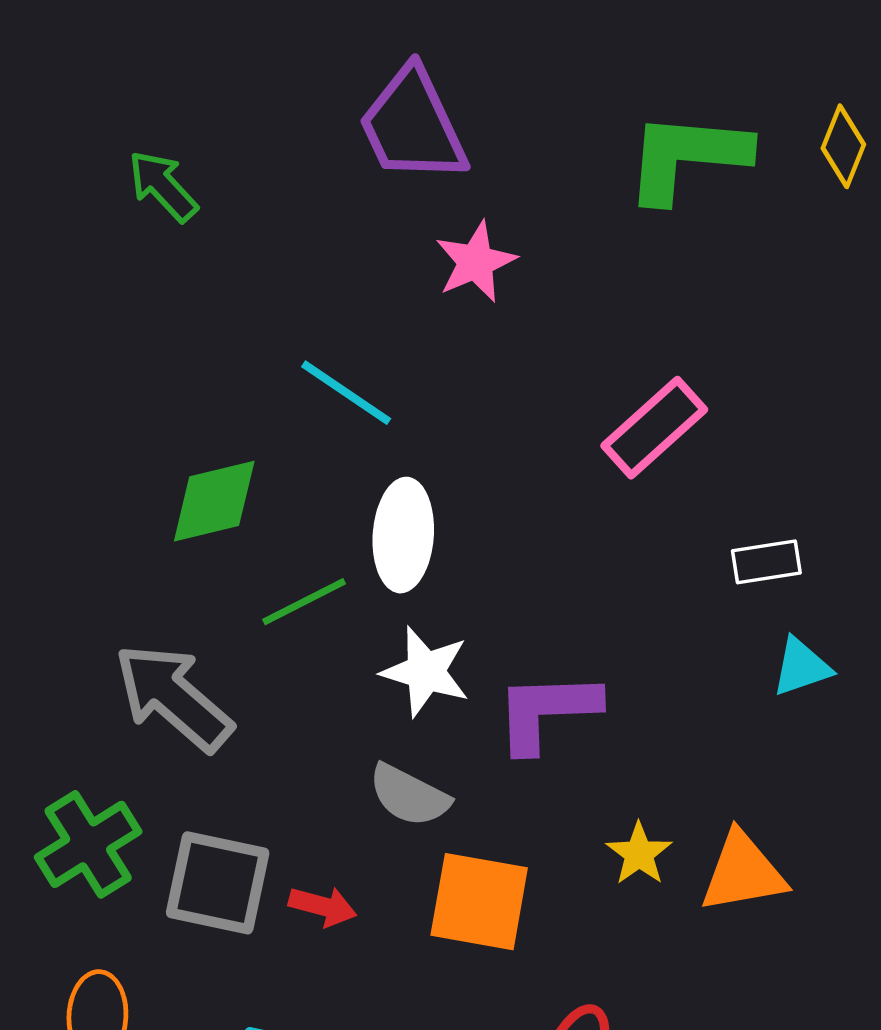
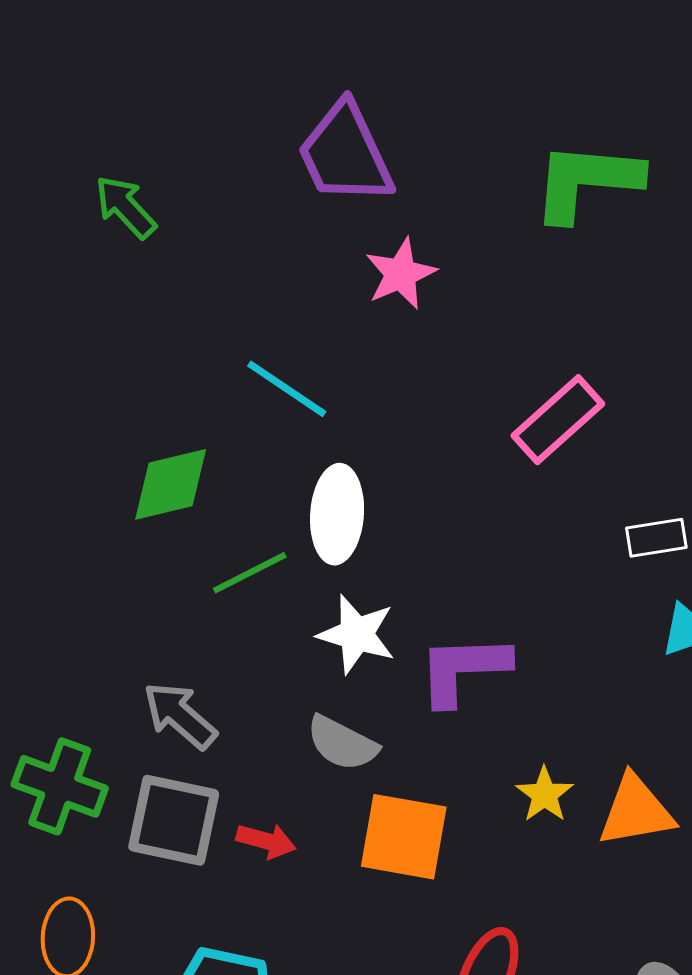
gray arrow: (173, 697) -> (180, 715), moved, size x0.7
green cross: (88, 844) -> (60, 786), turned -38

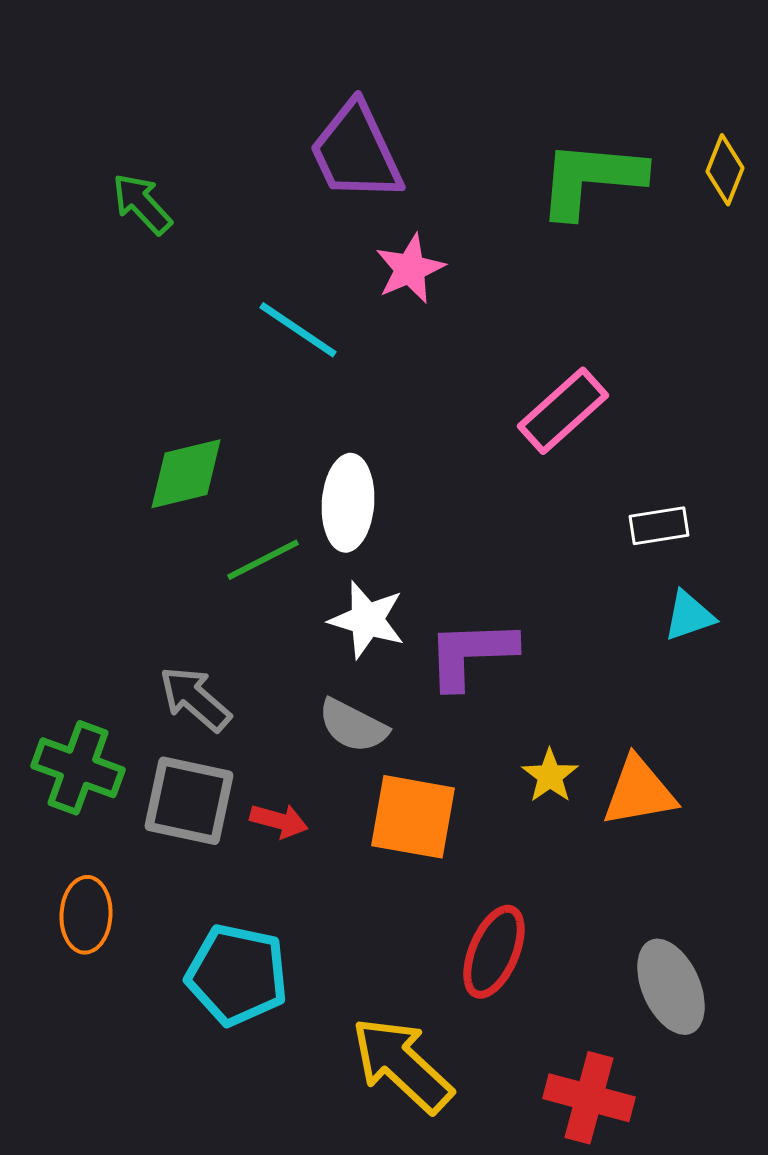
cyan line: (287, 389) -> (298, 330), moved

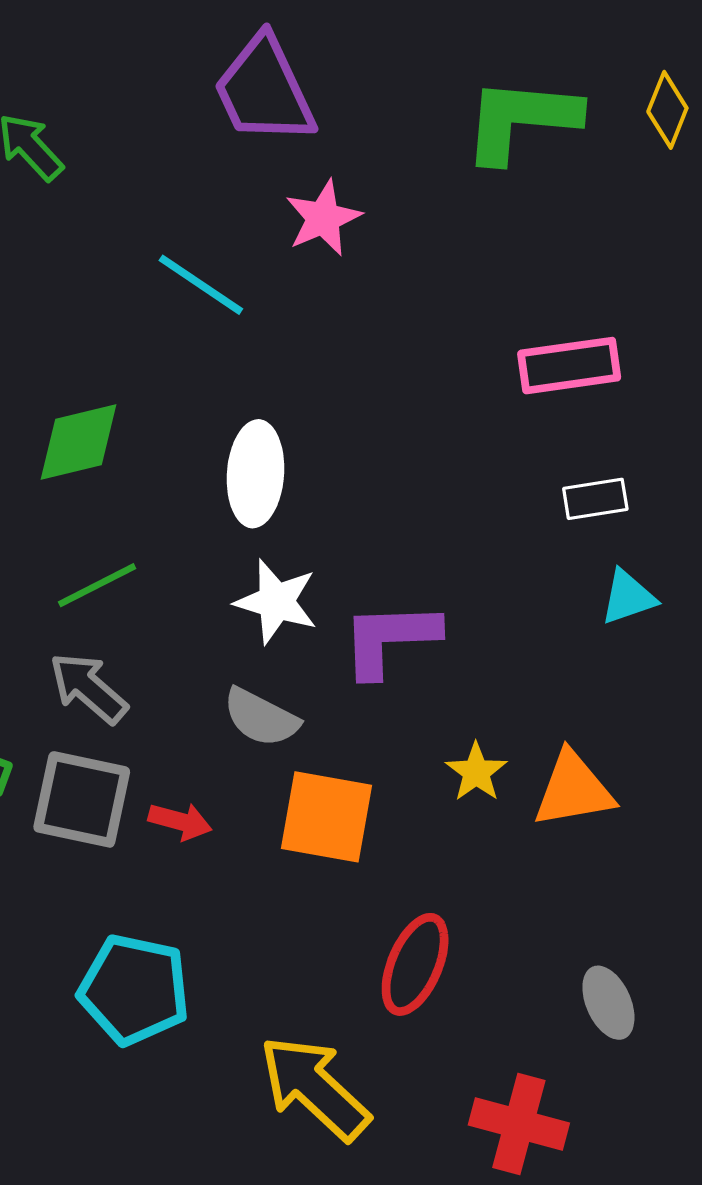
pink rectangle: (563, 411) -> (569, 366), moved, turned 34
green line: (263, 560) -> (97, 585), moved
gray ellipse: (671, 987) -> (608, 1003), size x0.7

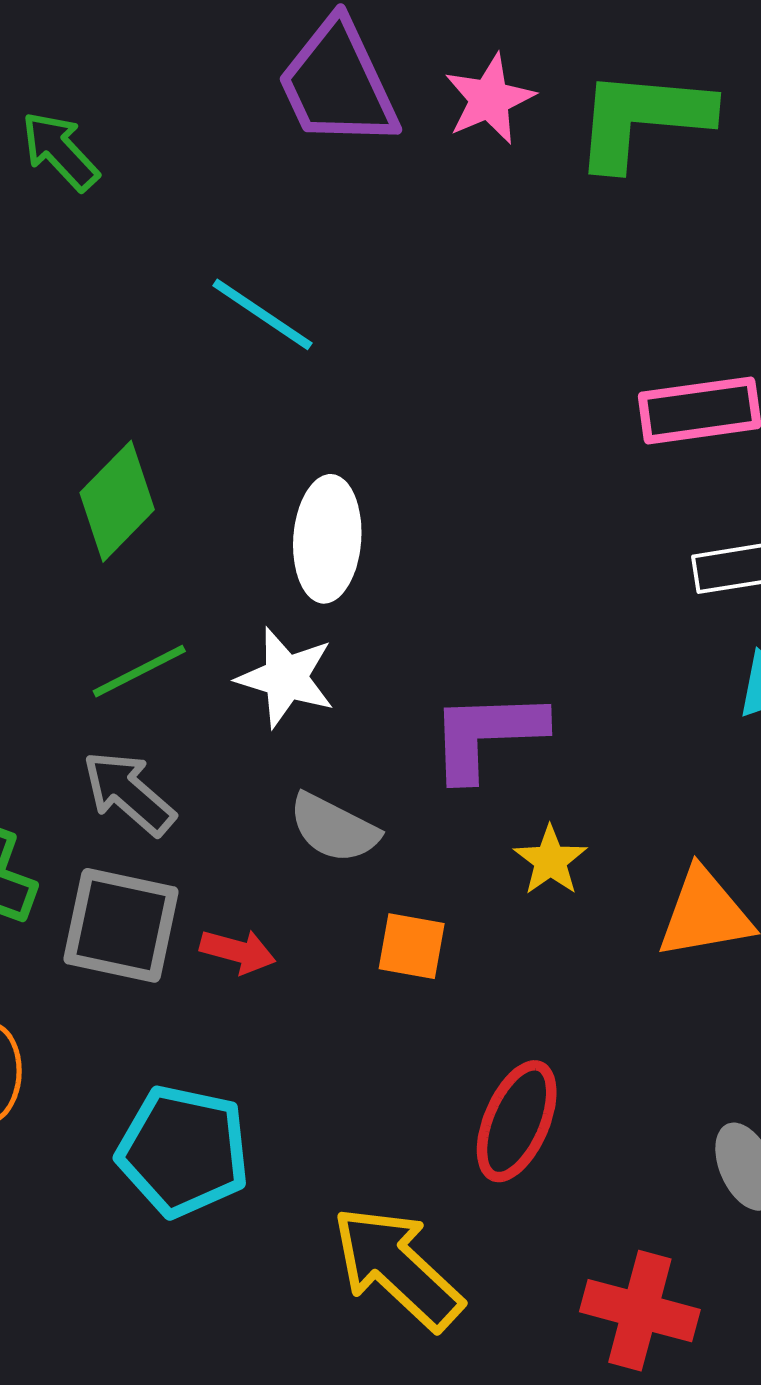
pink star: (323, 218) -> (489, 99), moved
green diamond: (78, 442) -> (117, 501), turned -32
white star: (276, 602) -> (286, 678), moved
yellow star: (476, 772) -> (550, 860), moved
orange square: (327, 817) -> (412, 946), size x0.6

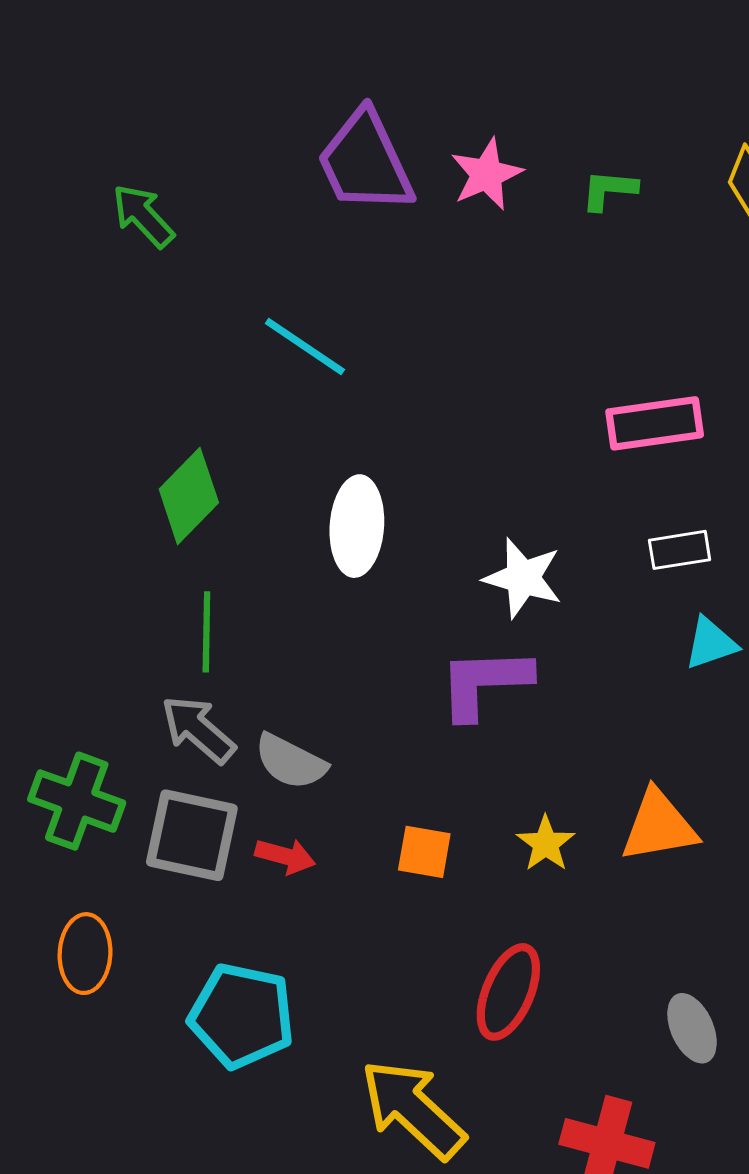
green L-shape: (642, 119) -> (609, 190), size x0.5
green line: (139, 671) -> (206, 632), turned -62
white star: (286, 678) -> (523, 578), moved
gray semicircle: (334, 828) -> (290, 762), moved
yellow star: (550, 860) -> (546, 844), moved

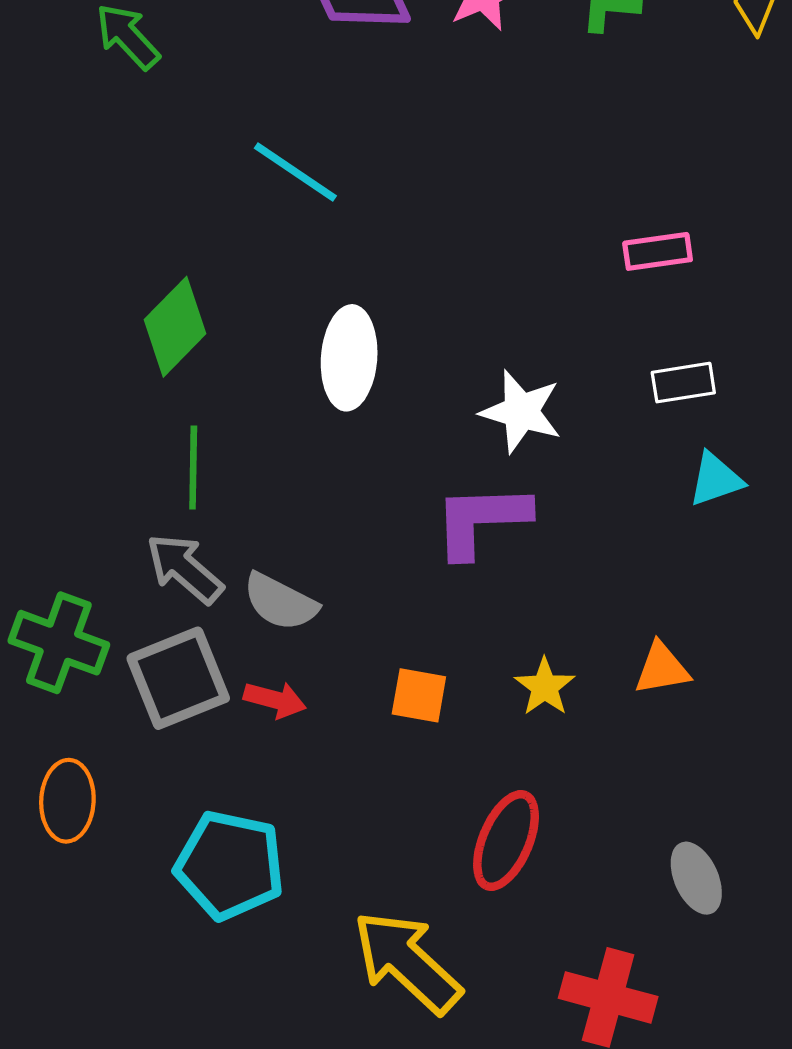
pink rectangle: (655, 423) -> (658, 251), size x0.7
orange triangle: (659, 826) -> (662, 669), size x0.7
gray square: (192, 835) -> (178, 678), turned -34

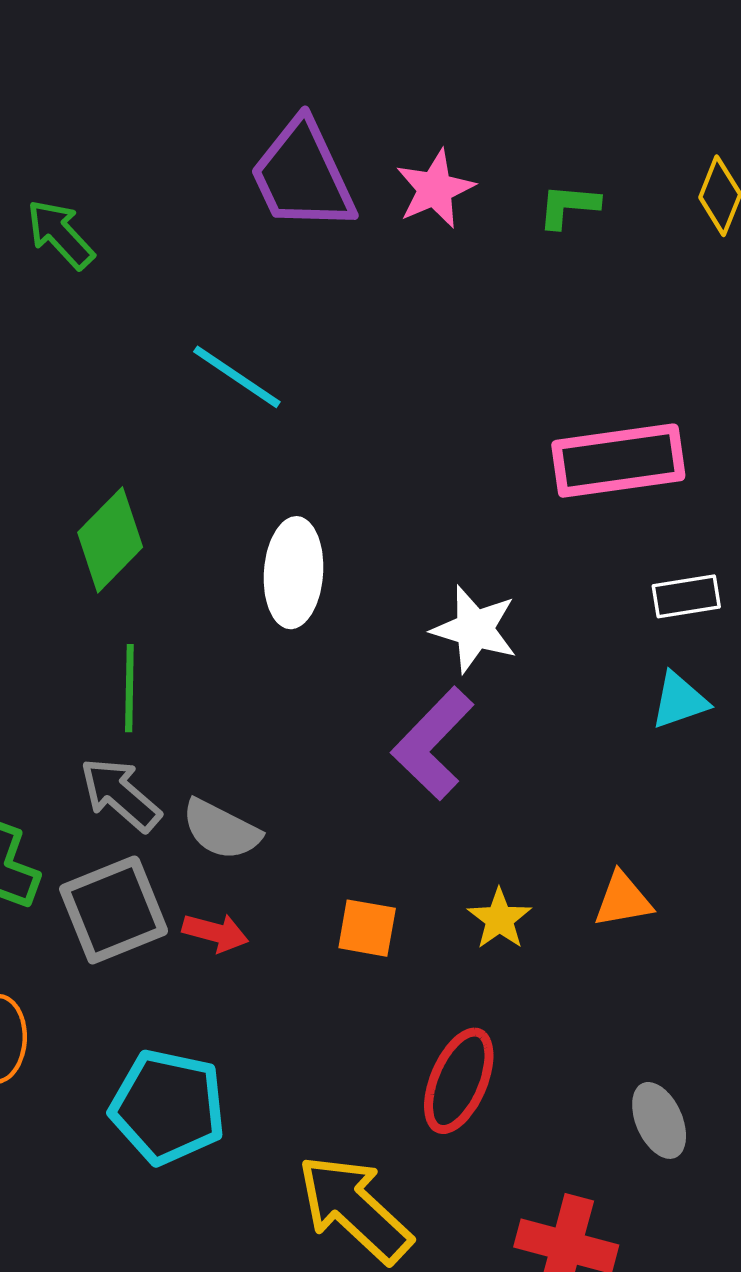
pink rectangle: (658, 251) -> (618, 461), size x1.8
white rectangle: (683, 383) -> (686, 596), moved
purple L-shape: (481, 520) -> (433, 744), turned -44

